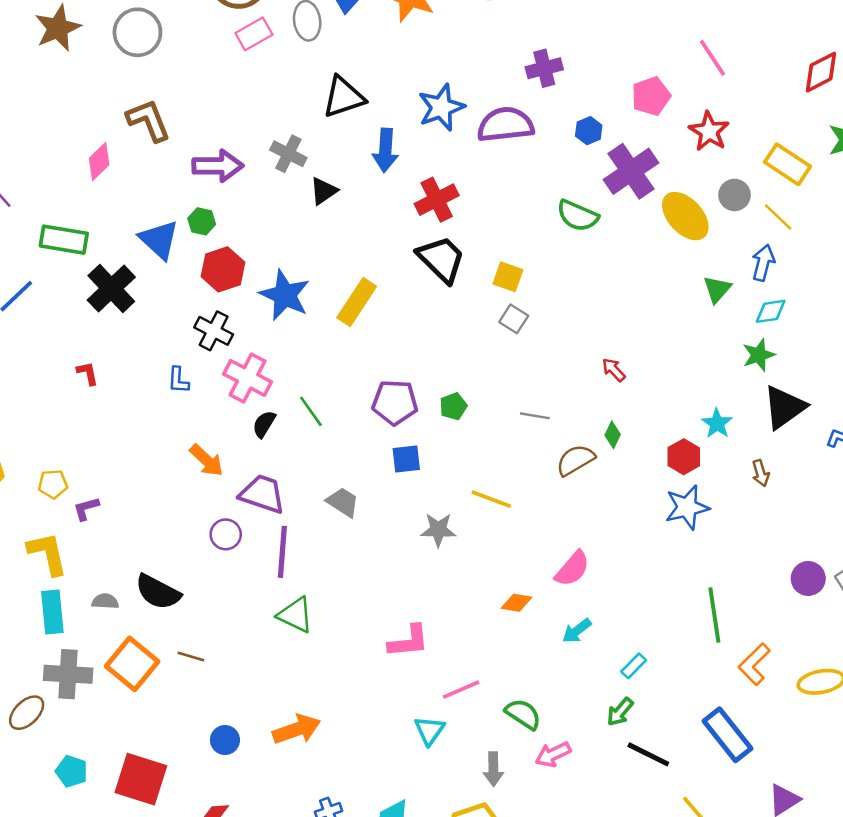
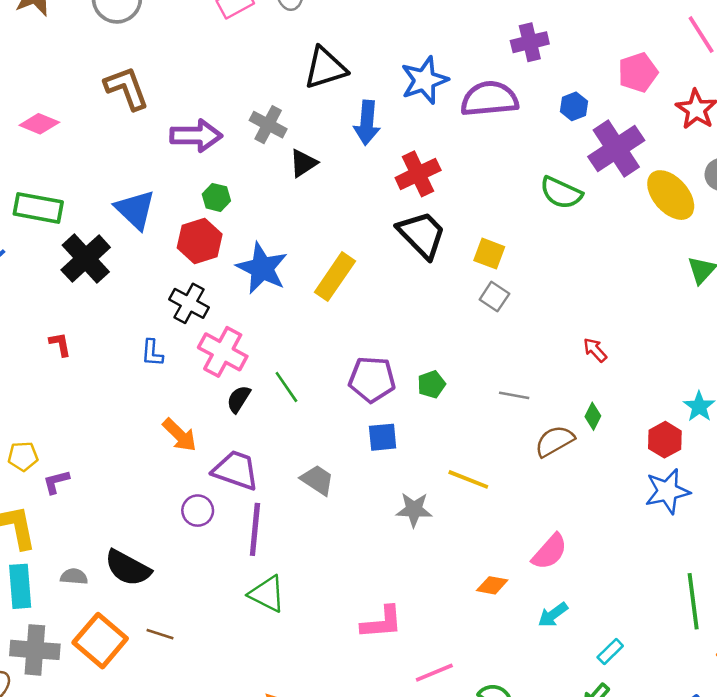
pink diamond: (99, 161) -> (39, 124), moved, turned 66
green hexagon: (202, 221) -> (216, 197), moved

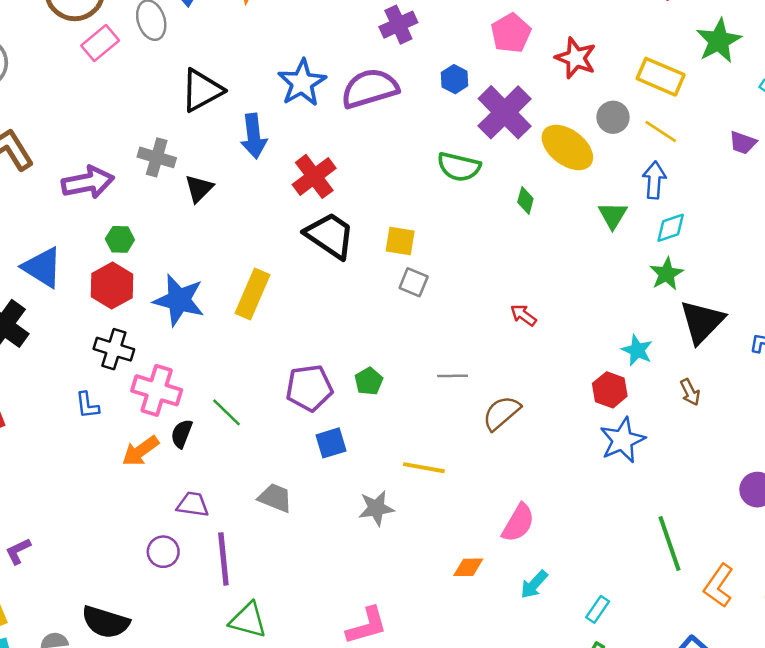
green diamond: (593, 416) -> (525, 200), moved
orange arrow: (180, 435) -> (140, 451), moved, turned 111
purple trapezoid: (236, 470) -> (193, 504), size x0.7

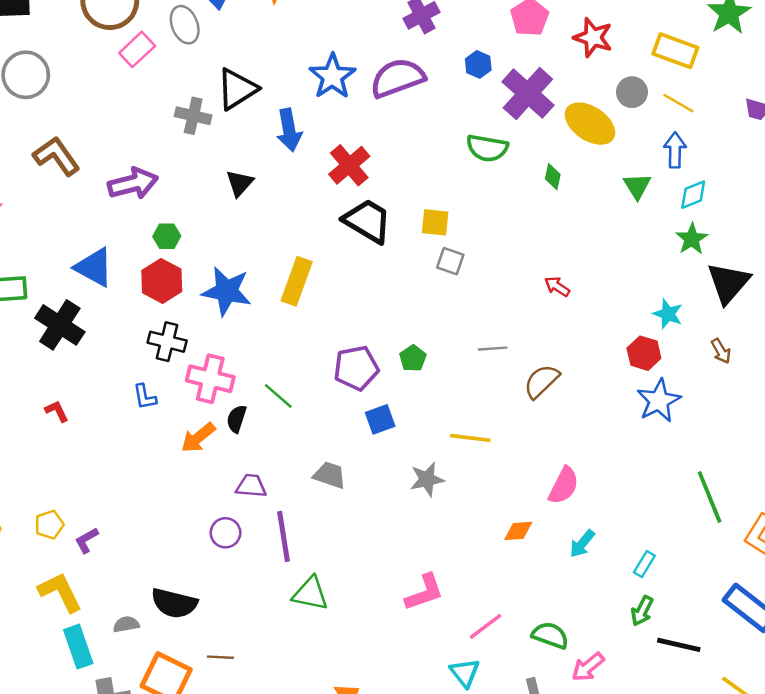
gray cross: (157, 157) -> (193, 116), moved

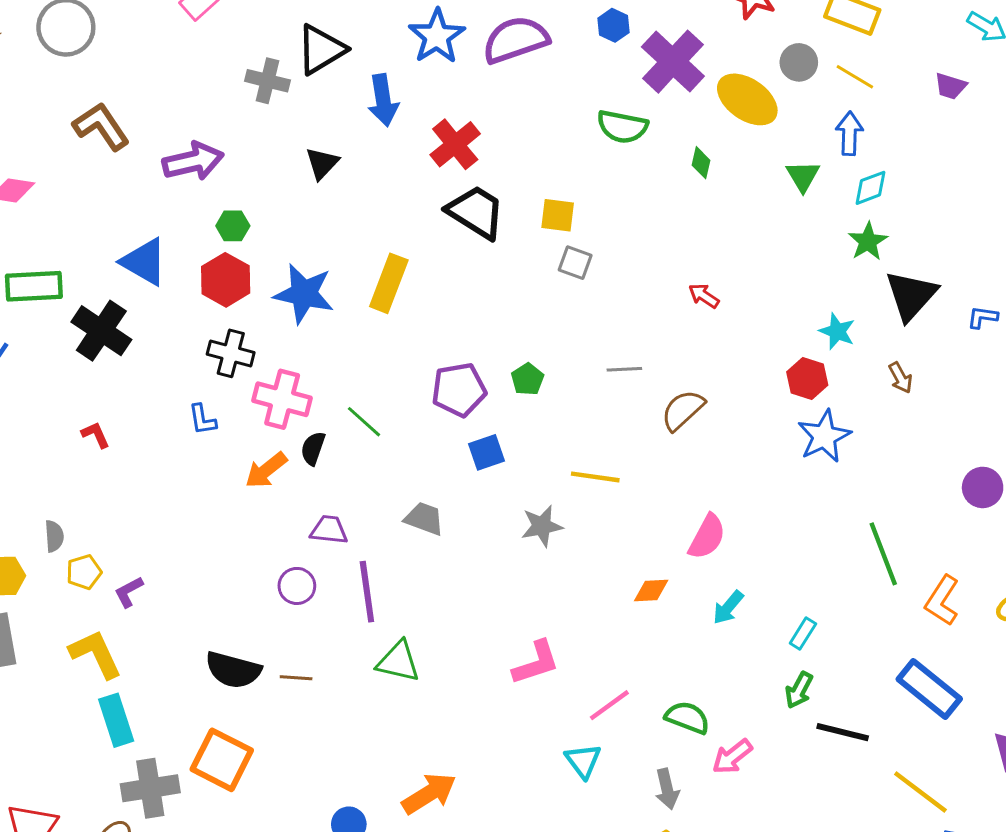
gray semicircle: (126, 624) -> (54, 536), moved, turned 95
brown line: (220, 657) -> (296, 678), moved

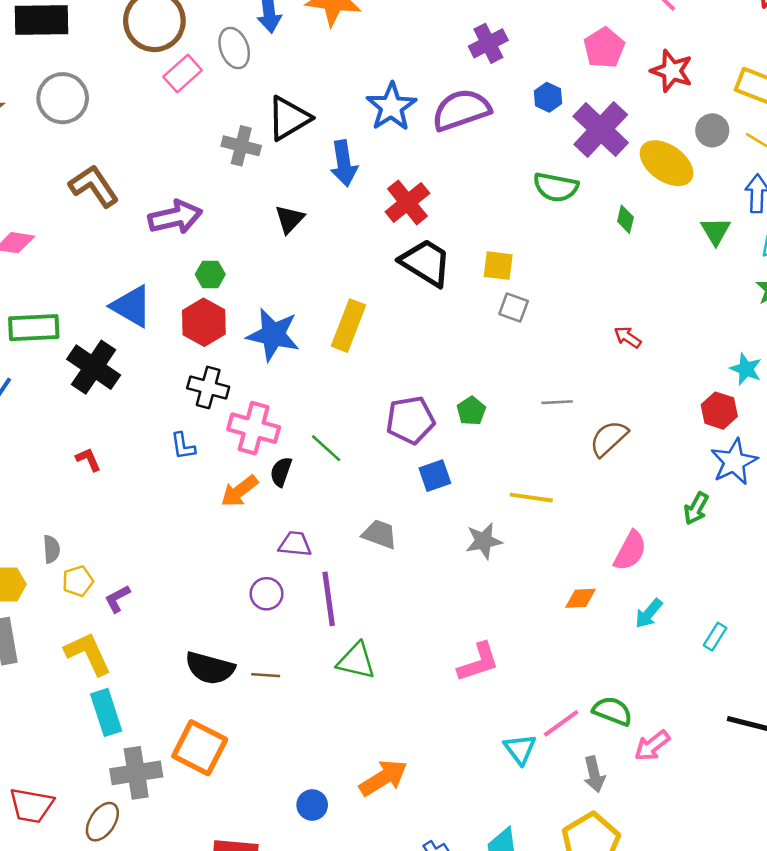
green arrow: (799, 690) -> (696, 508), moved
pink line: (609, 705) -> (561, 723), moved

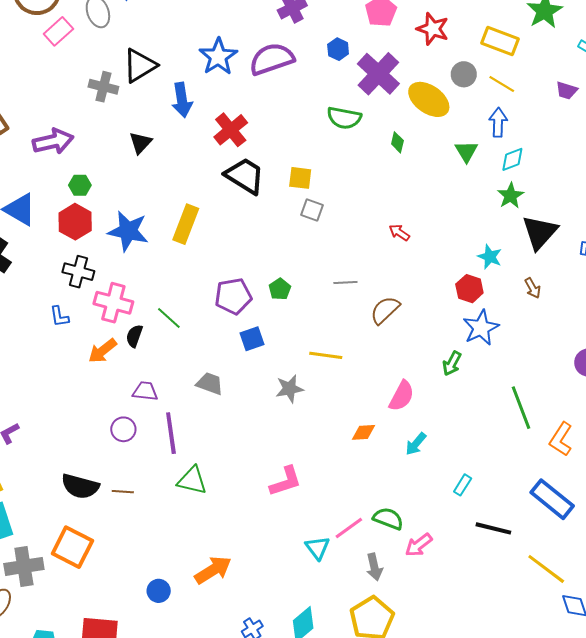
cyan rectangle: (715, 637) -> (463, 485), moved

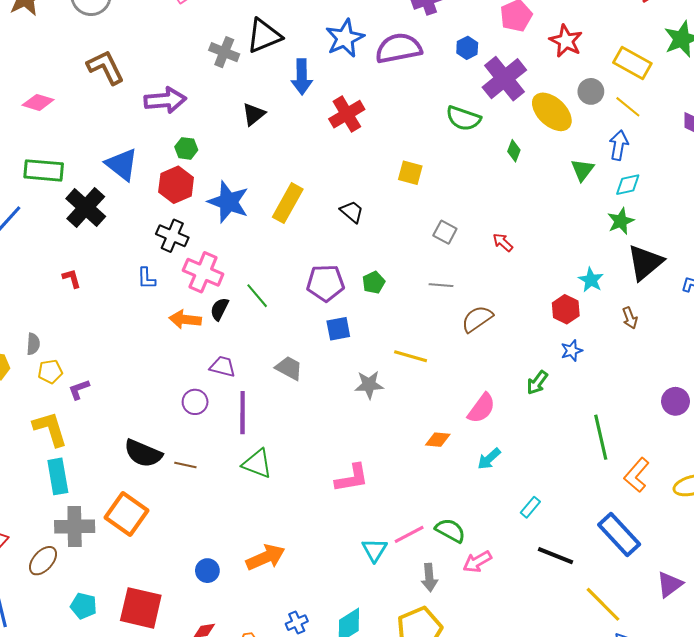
black trapezoid: (245, 176) -> (352, 212), moved, size x0.6
gray square: (312, 210) -> (445, 232), moved
blue star: (481, 328) -> (572, 351), size x0.6
orange arrow: (102, 351) -> (185, 319), turned 36

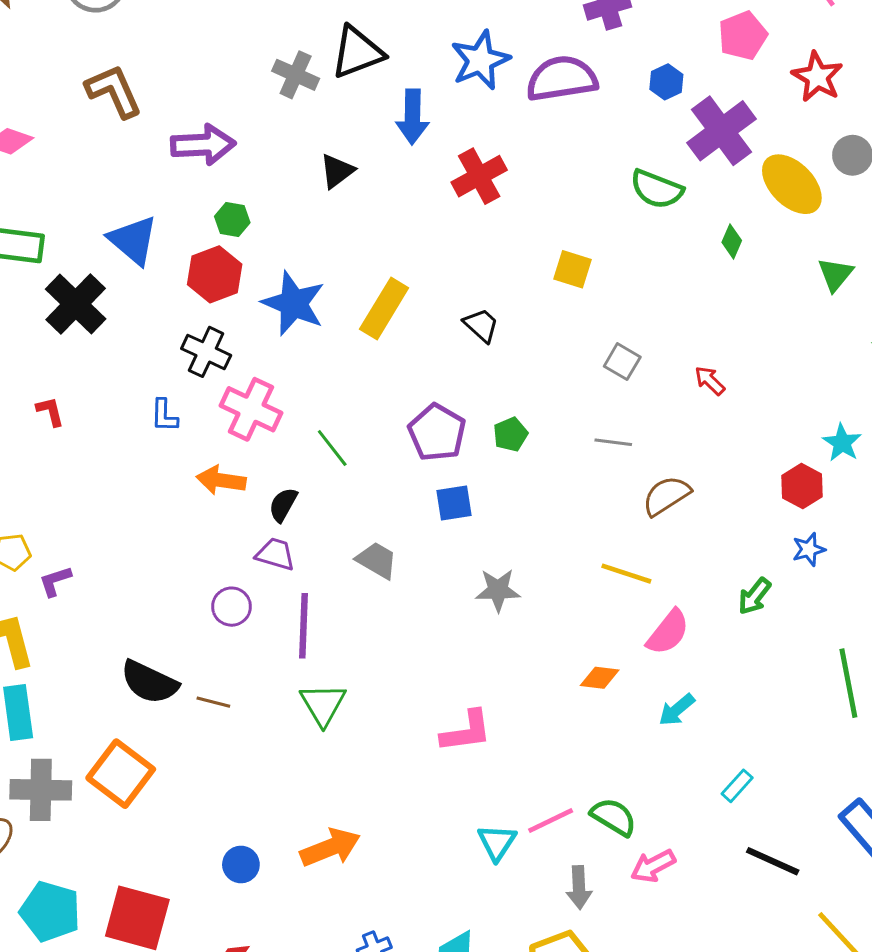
purple pentagon: (325, 283) -> (437, 432), turned 30
black semicircle: (220, 309) -> (283, 505), moved
yellow line: (411, 356) -> (626, 574), moved
green triangle: (257, 464) -> (323, 704), turned 36
cyan pentagon: (84, 606) -> (50, 911), size x1.5

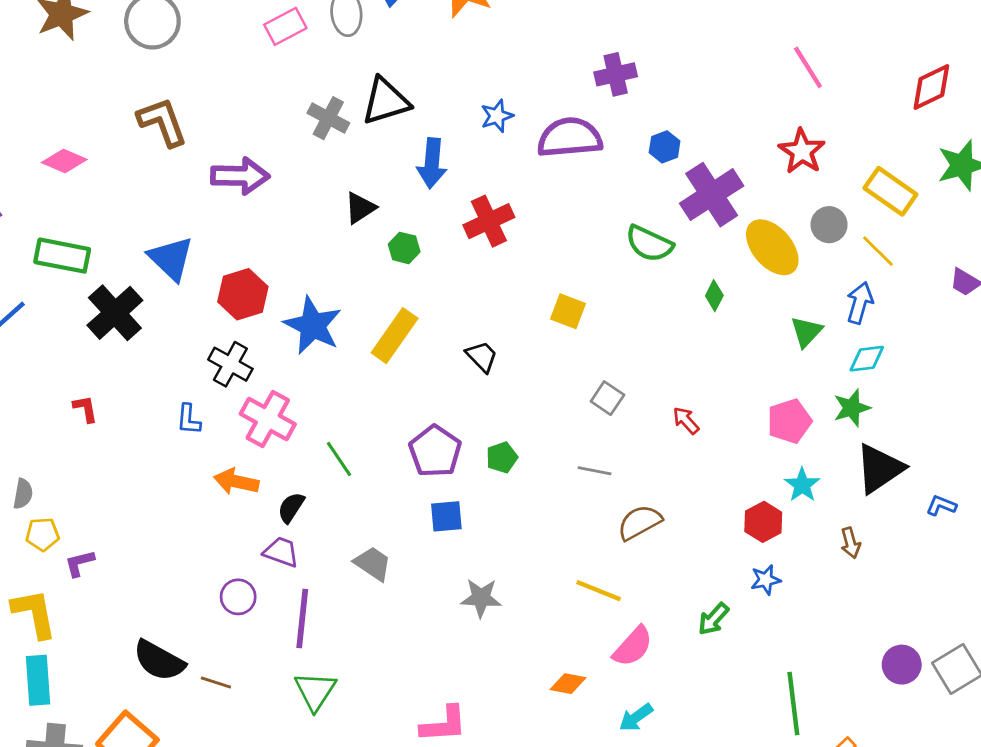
pink pentagon: (743, 36) -> (789, 421), moved
blue star: (480, 60) -> (497, 116), size x0.6
green hexagon: (232, 219) -> (404, 248), moved

